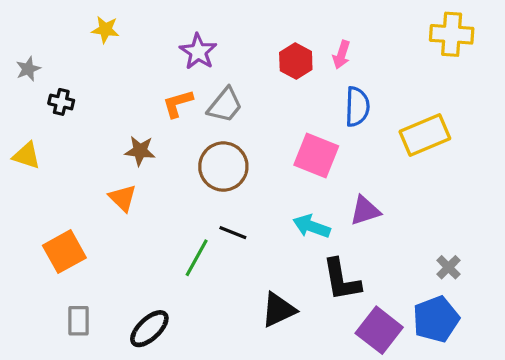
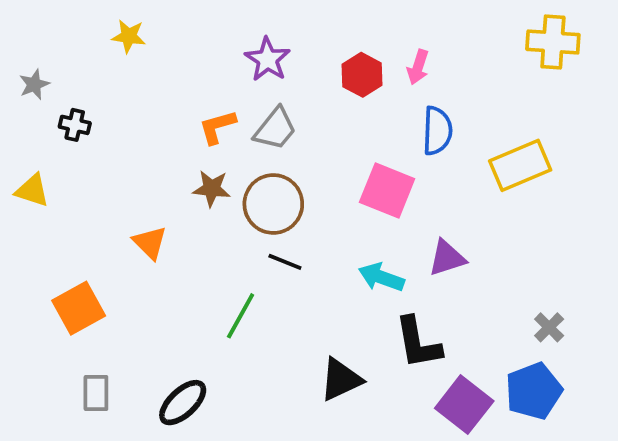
purple star: (198, 52) -> (268, 59), moved
brown star: (140, 151) -> (212, 189), moved
black line: (233, 233) -> (285, 262), moved

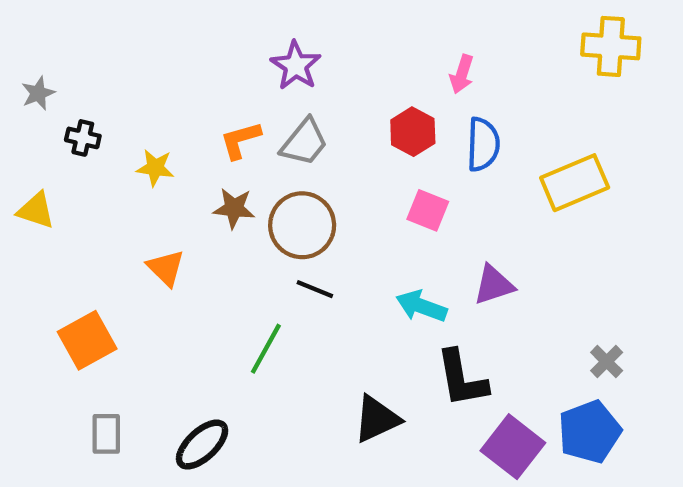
yellow star: (129, 36) -> (155, 168), moved
red hexagon: (362, 75) -> (413, 132), moved
pink square: (387, 190) -> (428, 210), size x0.7

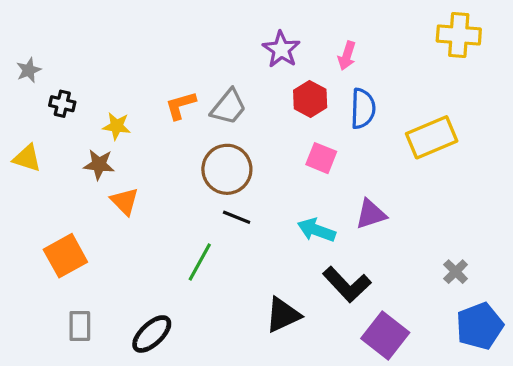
purple star: (296, 66) -> (281, 49), moved
brown star: (234, 208) -> (99, 164), moved
black L-shape: (462, 379) -> (347, 284), turned -33
blue pentagon: (590, 432) -> (480, 326), moved

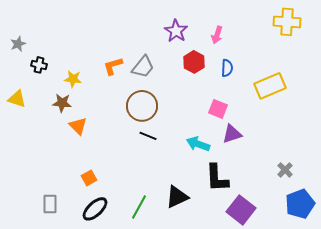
blue semicircle: (363, 109) -> (227, 68), size x0.7
pink square: (321, 158) -> (218, 109), moved
orange square: (65, 256) -> (89, 178), moved, size x0.6
green line: (200, 262) -> (139, 207), moved
black L-shape: (347, 284) -> (217, 178), turned 40

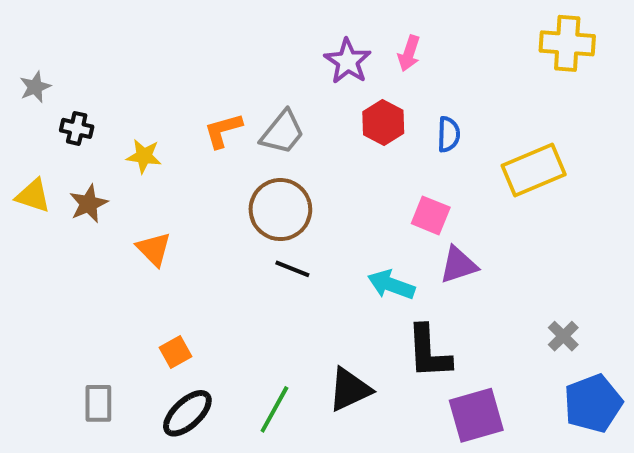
pink arrow: (217, 35) -> (409, 53), moved
brown star: (62, 103) -> (89, 204), moved, turned -30
purple square: (241, 210) -> (476, 415), turned 36

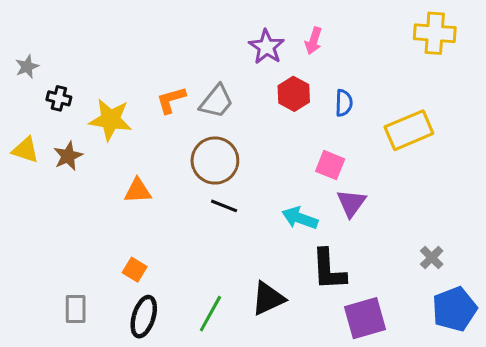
yellow star: (144, 156) -> (110, 120), size x1.6
orange triangle: (154, 249) -> (138, 191), moved, turned -48
purple triangle: (458, 265) -> (351, 203), turned -36
orange square: (176, 352) -> (135, 270), turned -30
black ellipse: (187, 413) -> (144, 317), turned -30

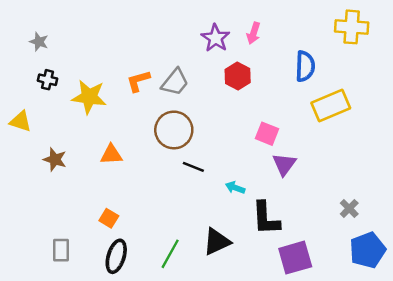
gray star: (27, 67) -> (39, 42), moved, turned -30
blue semicircle: (344, 103) -> (305, 66), moved, size x1.4
brown star: (68, 156) -> (55, 159), moved, turned -30
black line: (224, 206) -> (193, 167), moved
cyan arrow: (300, 218) -> (235, 188), moved, size x0.7

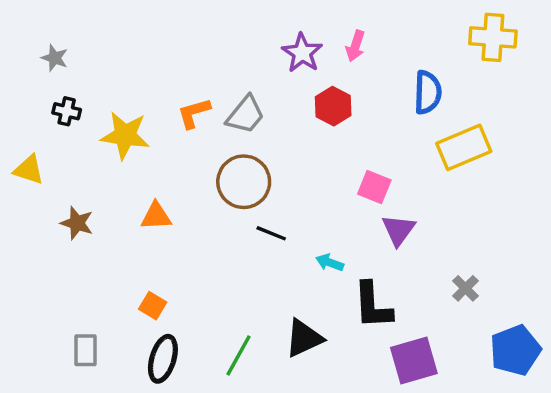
gray cross: (349, 208) -> (465, 288), moved

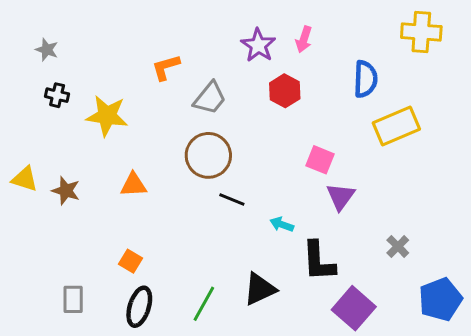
orange L-shape: (194, 113) -> (166, 67), moved
yellow triangle: (29, 170) -> (25, 179), moved
purple square: (414, 361) -> (354, 308), turned -33

